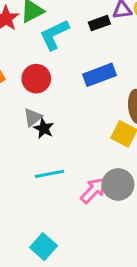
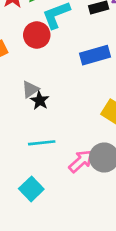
red circle: (36, 79) -> (37, 35), moved
cyan square: (44, 247) -> (31, 189), moved

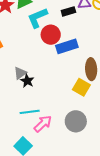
red circle: (37, 35) -> (51, 35), moved
pink arrow: (81, 161) -> (43, 124), moved

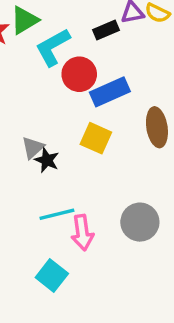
yellow square: (81, 87) -> (96, 138), moved
pink arrow: (43, 124) -> (82, 233), turned 132

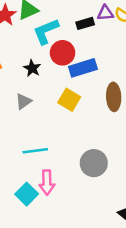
black star: (47, 160) -> (32, 68), moved
pink arrow: (82, 233) -> (47, 182), moved

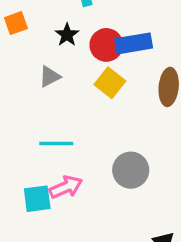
red circle: (63, 53) -> (106, 45), moved
pink arrow: (47, 182) -> (66, 187), turned -120
cyan square: (27, 194) -> (37, 199), turned 30

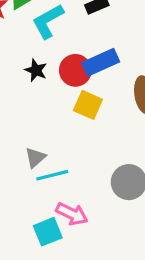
gray triangle: (50, 77) -> (35, 158), moved
pink arrow: (66, 187) -> (72, 214), turned 64

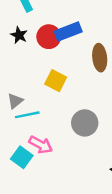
yellow square: (88, 105) -> (56, 81), moved
cyan square: (48, 232) -> (22, 157), turned -35

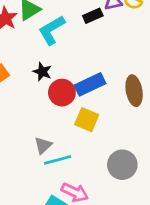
blue rectangle: (68, 32) -> (90, 84), moved
red circle: (49, 37) -> (62, 93), moved

